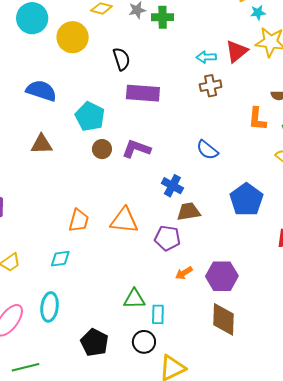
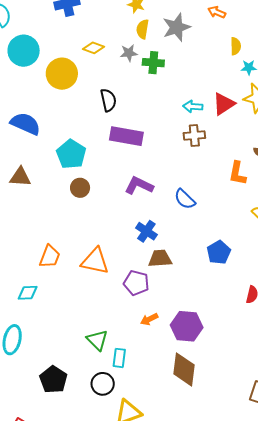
purple L-shape: (136, 149) -> (139, 186), moved
blue pentagon: (246, 200) -> (219, 252), size x0.7
green triangle: (134, 299) -> (97, 340), turned 40

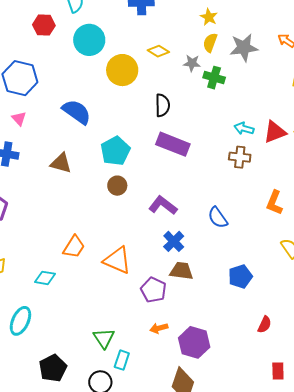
purple L-shape: (139, 186) -> (163, 205), moved

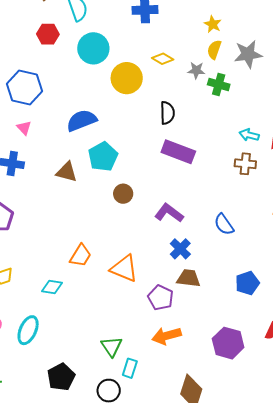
blue semicircle: (77, 112) -> (82, 120), turned -56
cyan pentagon: (115, 151) -> (103, 157), moved
orange arrow: (159, 328) -> (167, 336), size x1.6
purple hexagon: (194, 342) -> (228, 343), moved

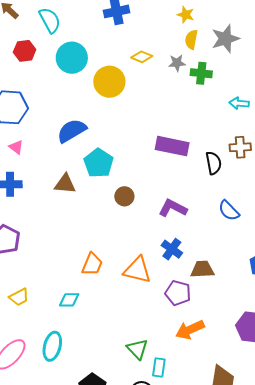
black semicircle: (167, 113) -> (214, 163), moved
cyan arrow: (249, 135) -> (239, 103), moved
blue cross: (180, 249) -> (172, 249), moved

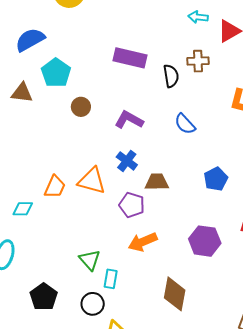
orange trapezoid: (92, 264) -> (55, 187), moved

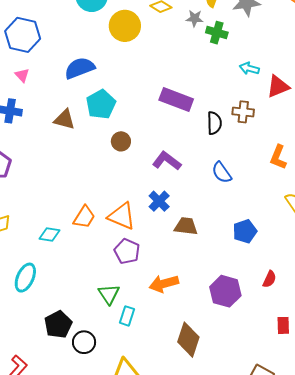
purple pentagon: (132, 205) -> (127, 251), moved
black circle: (93, 304) -> (84, 342), moved

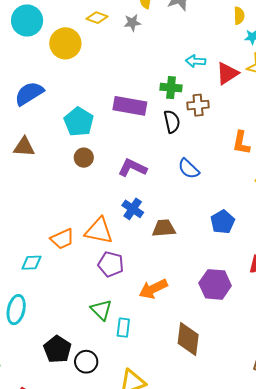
green cross: (217, 33) -> (171, 88), moved
cyan pentagon: (101, 104) -> (79, 122), moved
orange trapezoid: (84, 217) -> (62, 239), turned 45

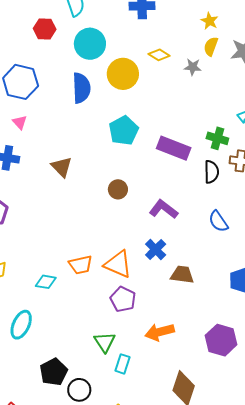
blue semicircle: (29, 93) -> (81, 88), moved, turned 108
cyan pentagon: (79, 122) -> (124, 131), moved
brown triangle: (24, 147) -> (62, 167), turned 30

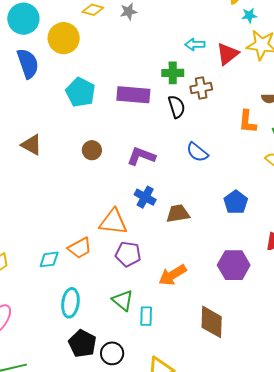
orange trapezoid: (81, 265) -> (80, 248), moved
cyan ellipse: (21, 325) -> (70, 303), moved

